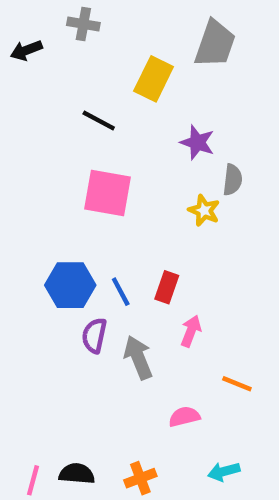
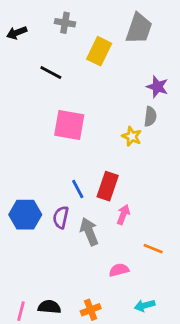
gray cross: (83, 24) -> (65, 23), moved
black line: (99, 121) -> (51, 72), moved
purple star: (197, 142) -> (157, 87), moved
blue hexagon: (70, 285) -> (25, 215), moved
red rectangle: (167, 287) -> (108, 186), size x1.4

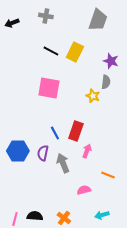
yellow rectangle: (99, 51) -> (75, 52), moved
black line: (51, 72) -> (51, 51), moved
orange cross: (91, 310) -> (64, 218), turned -32

